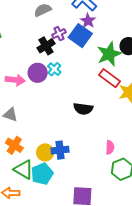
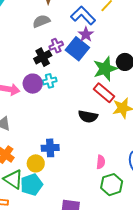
cyan cross: (54, 69) -> (50, 81), turned 32
black semicircle: (83, 109) -> (88, 116), moved
blue cross: (60, 150) -> (50, 148), moved

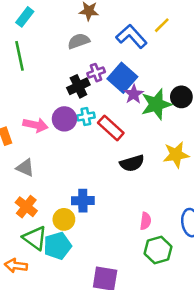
purple star: (86, 34) -> (134, 94), moved
red rectangle: (104, 93) -> (111, 128), moved
black semicircle: (88, 116) -> (132, 163), turned -30

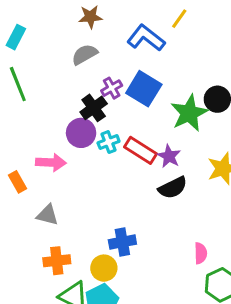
purple star: (134, 94) -> (169, 156), moved
purple circle: (64, 119) -> (81, 133), moved
orange cross: (26, 207) -> (57, 261), turned -35

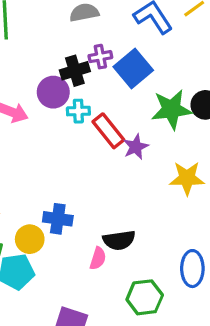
black semicircle: (173, 188) -> (119, 240), moved
pink semicircle: (201, 253) -> (98, 258), moved

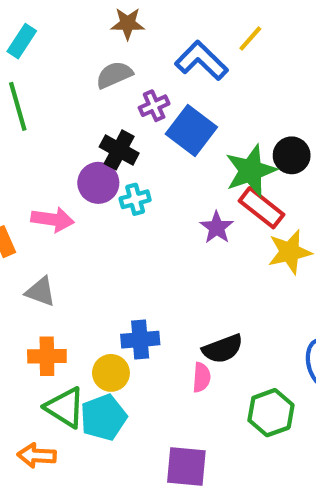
purple cross: (100, 57) -> (154, 106), moved
black cross: (75, 71) -> (119, 150), turned -32
red rectangle: (108, 131) -> (262, 208), moved

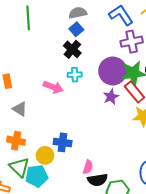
purple cross: (154, 106) -> (132, 42), moved, size x1.5
blue square: (191, 131) -> (76, 29), moved, size x0.6
purple circle: (98, 183) -> (113, 71), moved, size x1.4
pink arrow: (53, 219) -> (53, 87), moved
black semicircle: (223, 349) -> (97, 180), moved

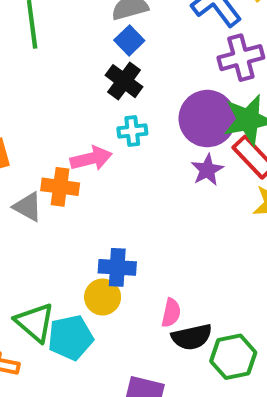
pink arrow: (53, 87) -> (91, 158), turned -30
orange cross: (16, 141) -> (60, 187), moved
yellow circle: (45, 155) -> (103, 297), moved

